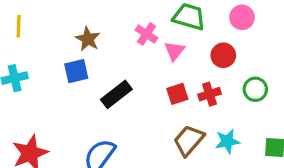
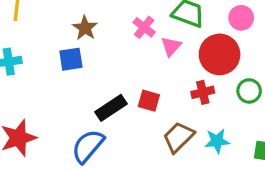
red circle: (223, 55) -> (220, 54), size x1.6
black rectangle: (116, 94) -> (111, 108), moved
red square: (177, 94) -> (149, 101), moved, turned 30

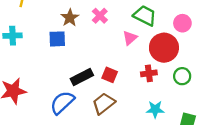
pink cross: (144, 27) -> (100, 16), moved
brown trapezoid: (178, 137) -> (104, 103), moved

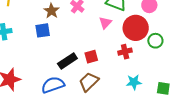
red square: (110, 75) -> (91, 57), turned -32
green circle: (182, 76) -> (155, 41), moved
blue semicircle: (62, 103) -> (53, 85), turned 30

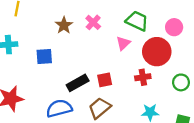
blue square: (43, 30) -> (44, 56), moved
green circle: (155, 41) -> (181, 82), moved

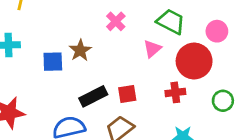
brown star: (64, 25) -> (80, 50), moved

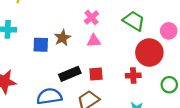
pink triangle: (152, 49) -> (94, 41), moved, turned 32

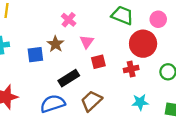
pink cross: (91, 17) -> (69, 20), moved
pink triangle: (94, 41) -> (87, 42), turned -40
red square: (96, 74) -> (98, 62), moved

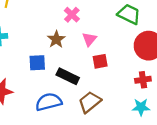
blue square: (35, 55) -> (37, 63), moved
red cross: (131, 69) -> (143, 80), moved
black rectangle: (69, 78) -> (68, 76), turned 54

